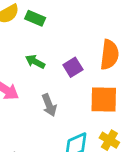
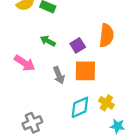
orange square: (104, 99) -> (85, 71), moved

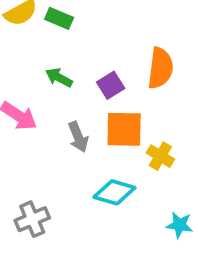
yellow cross: (106, 103) -> (160, 156), moved
cyan diamond: (80, 107) -> (114, 192), turned 40

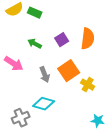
purple square: (111, 85) -> (62, 40), moved
orange square: (124, 129) -> (69, 71), turned -35
cyan diamond: (114, 192) -> (44, 104), moved

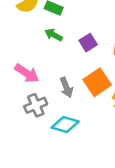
green arrow: (35, 44) -> (54, 35), moved
gray cross: (21, 118) -> (36, 105), moved

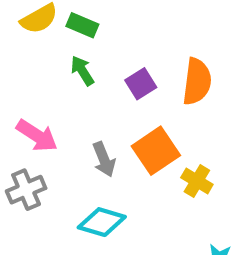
green arrow: (54, 35) -> (82, 71), turned 30
gray cross: (36, 105) -> (26, 190), moved

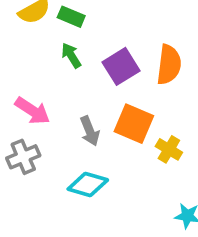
purple square: (141, 84) -> (121, 66), size x1.4
orange square: (156, 151) -> (134, 124), turned -33

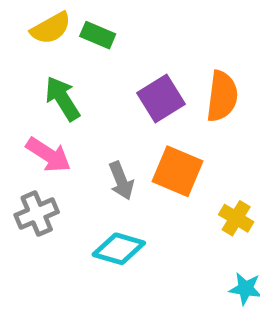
green arrow: (71, 55) -> (62, 99), moved, size x1.4
yellow cross: (169, 149) -> (236, 218), moved

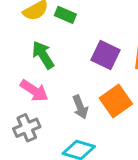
purple square: (161, 99) -> (105, 55), turned -32
orange square: (177, 171) -> (116, 101), turned 32

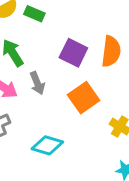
gray arrow: (80, 107) -> (37, 83), moved

